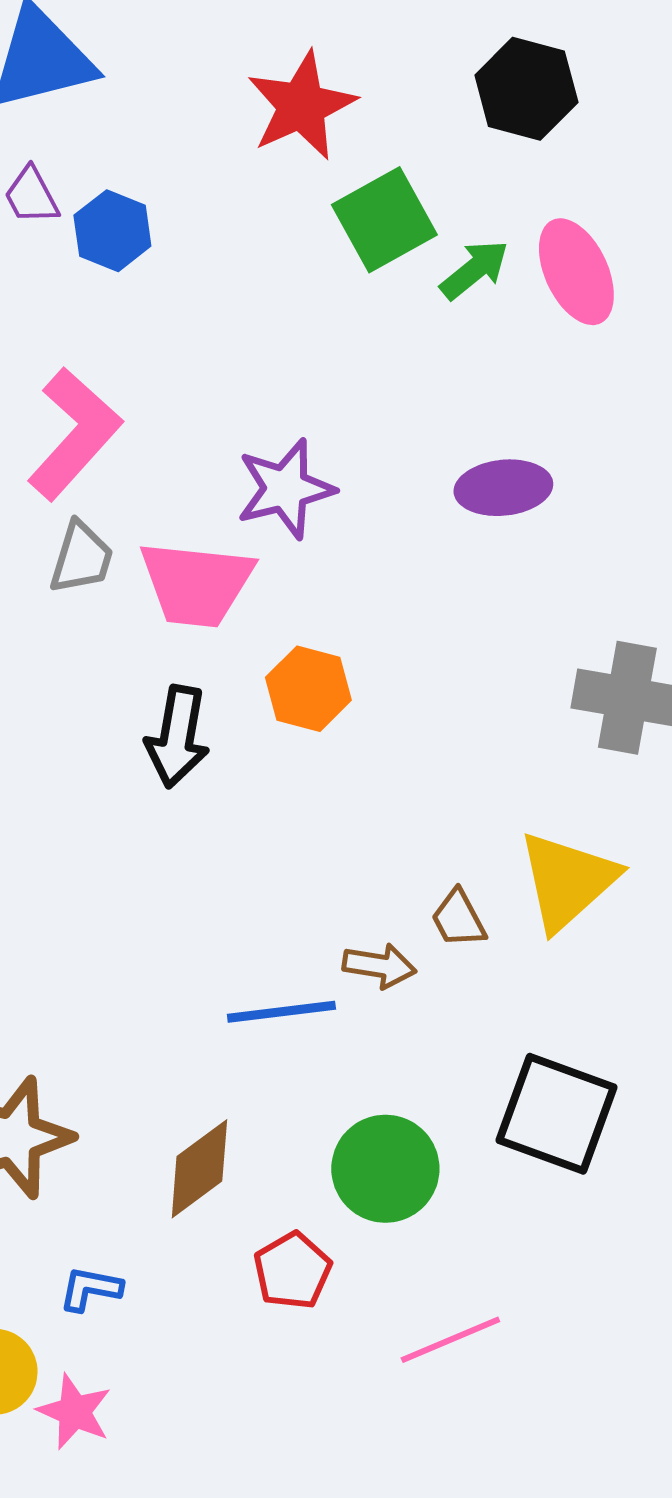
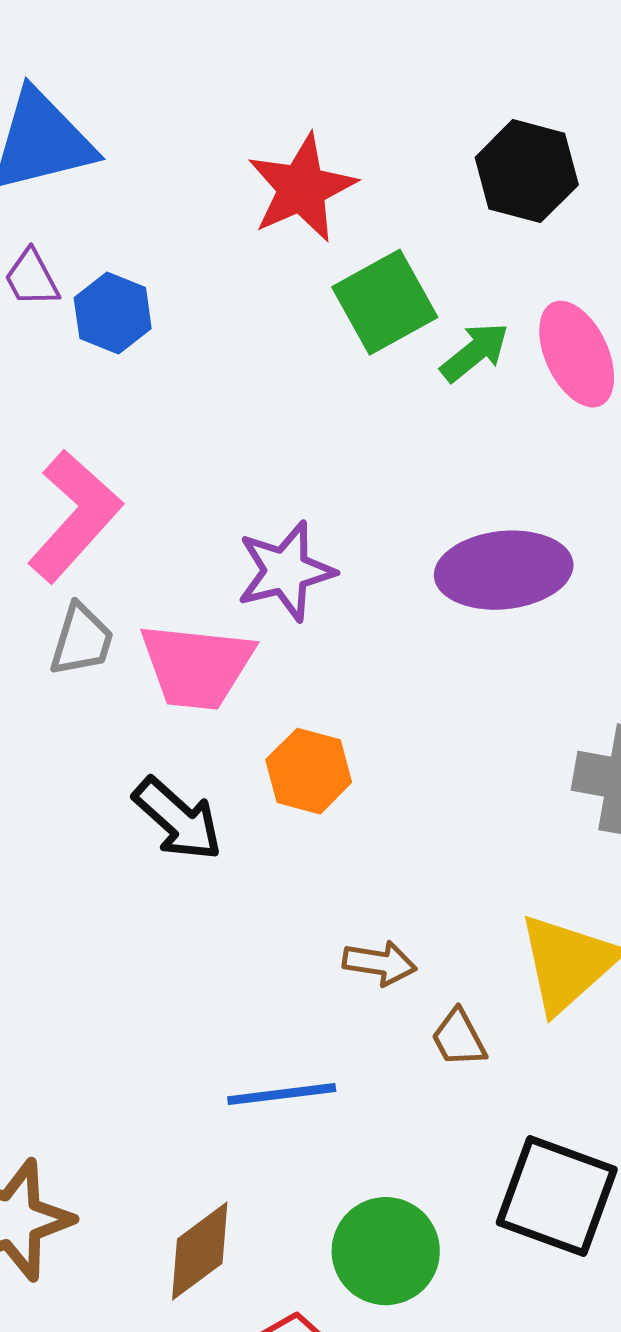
purple ellipse: (503, 488) -> (504, 570), size x1.4
black arrow: (177, 737) -> (178, 819), turned -58
brown trapezoid: (458, 919) -> (459, 1038), moved
brown arrow: (379, 966) -> (380, 963), moved

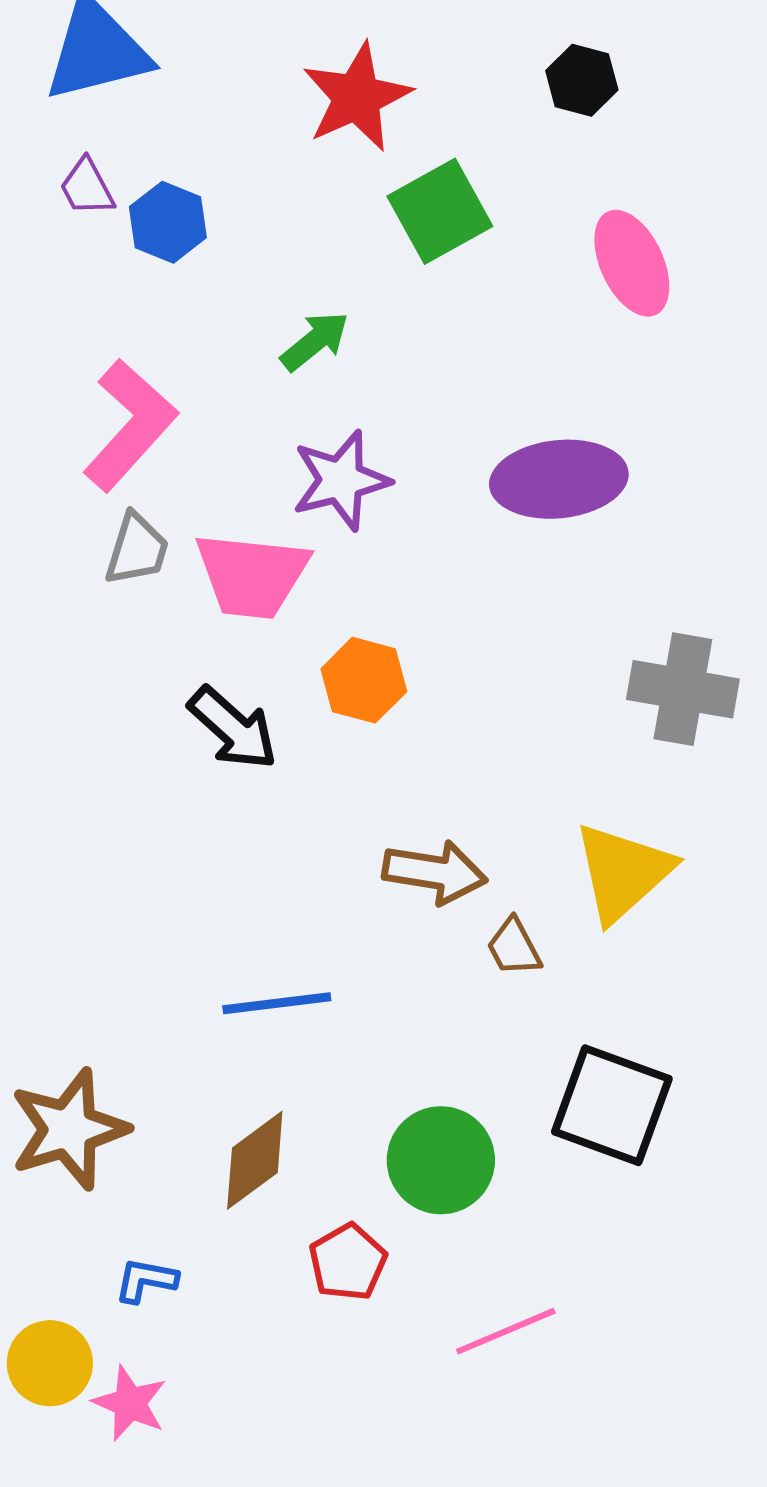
black hexagon: (527, 171) -> (582, 80), size x0.7
green arrow: (475, 352) -> (315, 341), moved
brown arrow: (380, 963) -> (435, 872), size x1.4
blue line: (282, 1094) -> (277, 1003), moved

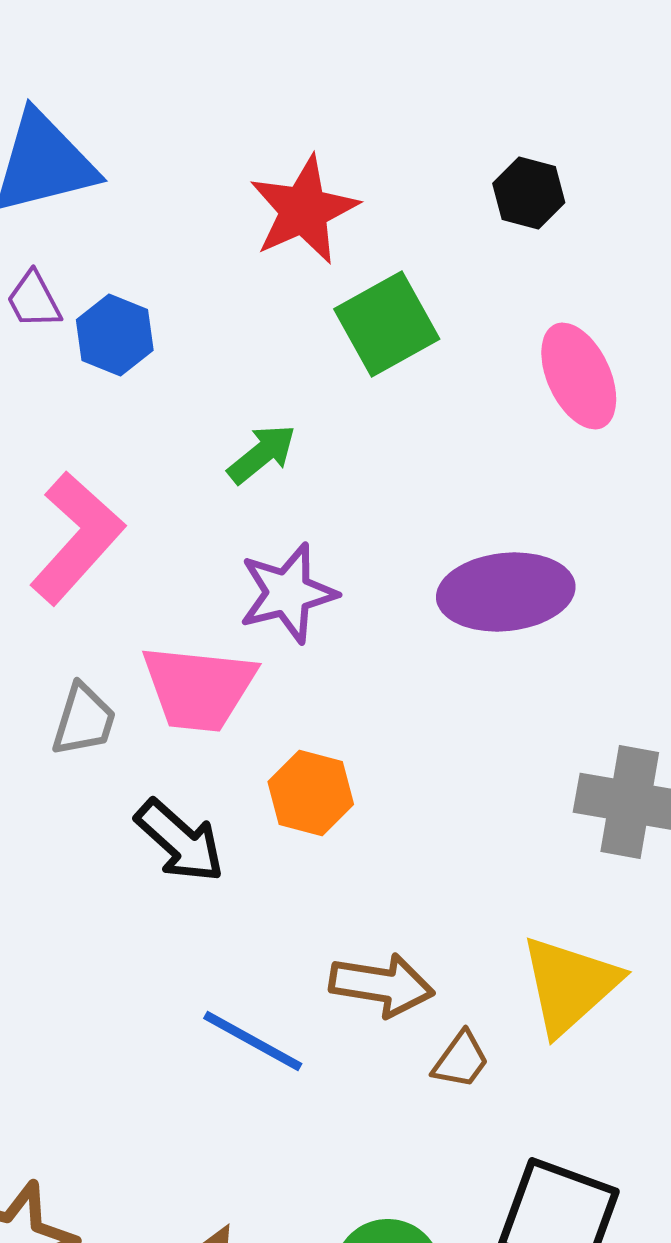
gray trapezoid: (137, 549) -> (84, 720), moved
brown trapezoid: (514, 947) -> (461, 1060), turned -116
blue line: (277, 1003) -> (253, 1041), moved, turned 36

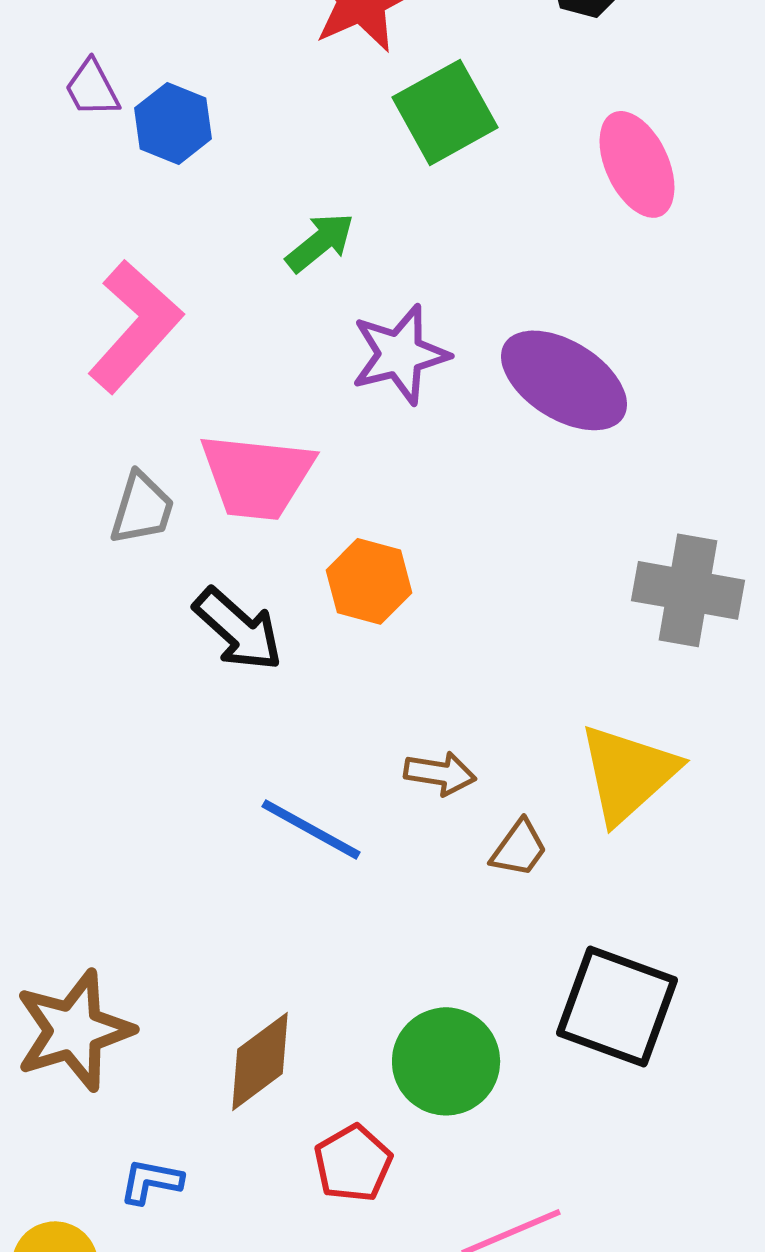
purple ellipse: (506, 592) -> (564, 380), turned 38
purple star: (288, 593) -> (400, 354), moved
brown arrow: (382, 985) -> (440, 773), size x0.7

